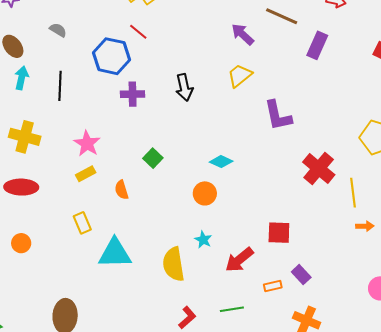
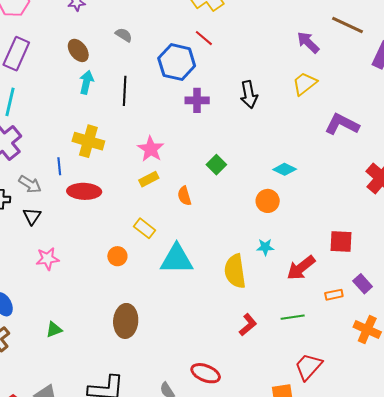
purple L-shape: (278, 116) -> (342, 124), turned 128
yellow rectangle: (82, 223) -> (144, 228), turned -30
cyan star: (203, 240) -> (265, 247), turned -30
orange circle: (21, 243) -> (117, 256), moved

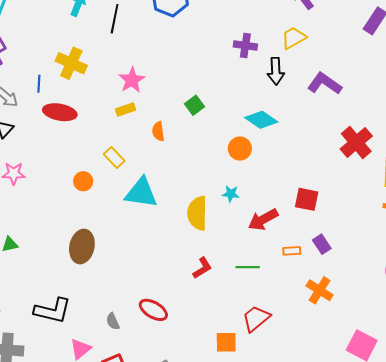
black arrow: (249, 95) -> (276, 71), moved
purple cross: (197, 100) -> (245, 45), moved
cyan diamond: (285, 169) -> (261, 120), size x1.4

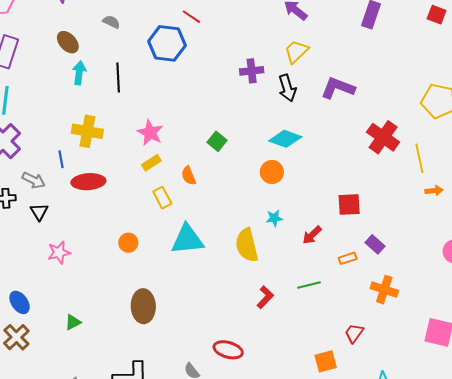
yellow rectangle: (114, 158) -> (162, 198), moved, turned 30
red arrow: (263, 220) -> (312, 235), size x0.7
red trapezoid: (256, 318) -> (354, 333), moved, size x0.7
orange square: (226, 342) -> (326, 361), moved

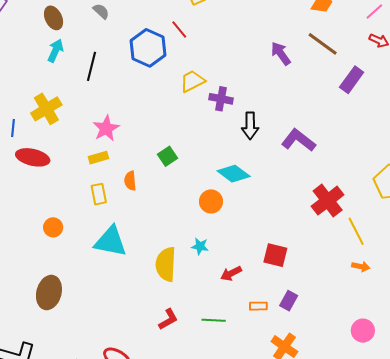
yellow trapezoid: (296, 51) -> (192, 81), moved
yellow cross: (87, 131) -> (46, 109), turned 32
yellow line: (419, 158) -> (356, 231), turned -32
purple rectangle: (375, 244) -> (289, 301), turned 60

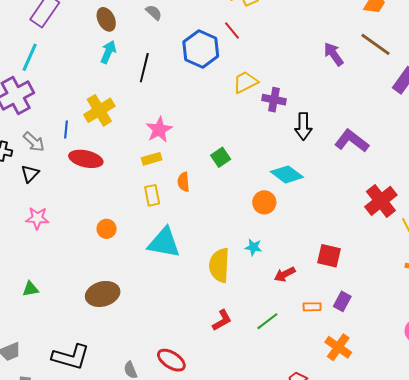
brown ellipse: (49, 293) -> (103, 294), turned 60
green line: (214, 320) -> (267, 321), turned -40

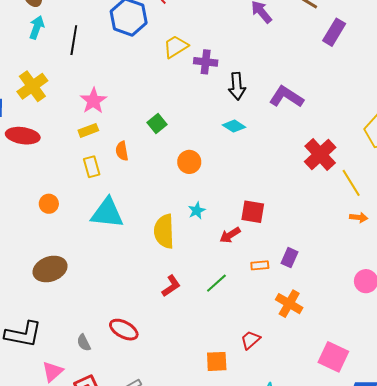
cyan diamond: (287, 174) -> (234, 126), moved, size x0.7
orange circle: (264, 202) -> (189, 162), moved
cyan star: (253, 247) -> (197, 211), turned -30
red square: (329, 256) -> (253, 212), moved

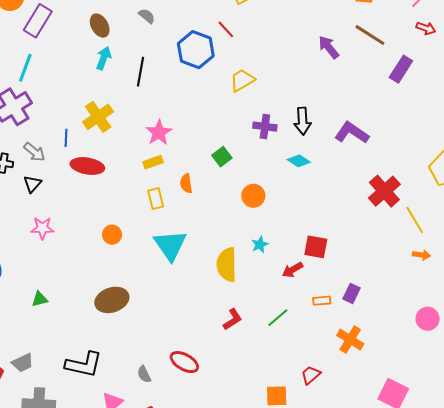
purple cross: (206, 62) -> (265, 127), moved
cyan triangle: (107, 213) -> (170, 245), turned 48

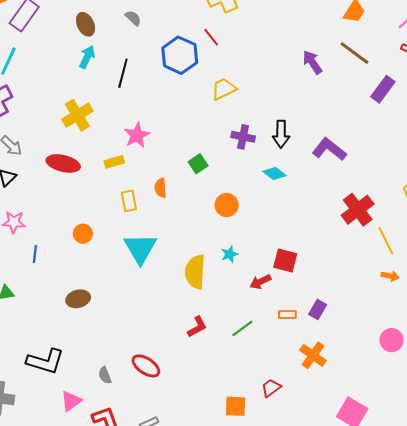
blue line: (66, 138) -> (35, 254), moved
yellow rectangle: (153, 162) -> (114, 162), moved
brown ellipse: (112, 300) -> (78, 299), size x0.7

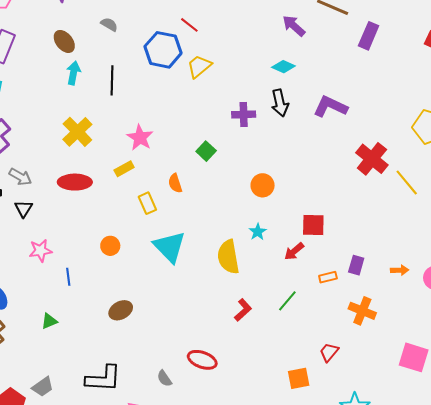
yellow trapezoid: (224, 89) -> (199, 66), moved
cyan diamond: (274, 174) -> (283, 67), moved
orange circle: (227, 205) -> (263, 185), moved
orange arrow: (390, 276) -> (400, 270), moved

